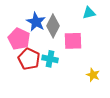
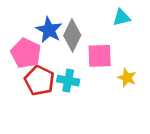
yellow star: (93, 75) -> (127, 78), moved

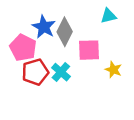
red pentagon: (39, 81) -> (35, 72), turned 30
cyan cross: (68, 81) -> (61, 72), turned 30

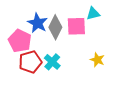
pink square: (89, 50) -> (76, 26), moved

